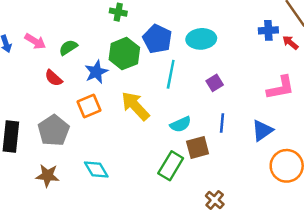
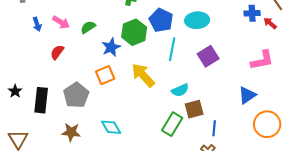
red semicircle: (54, 78) -> (57, 52), moved, turned 84
purple square: (215, 83) -> (208, 56), size x1.5
blue line: (222, 123) -> (214, 128), moved

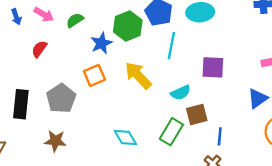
purple square: (208, 56) -> (213, 67), moved, turned 35
cyan diamond: (111, 127) -> (125, 137), moved

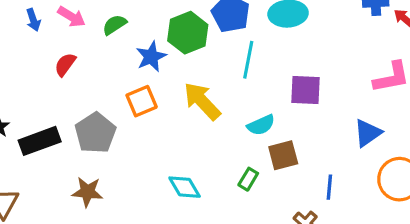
black rectangle: (21, 104) -> (40, 141), turned 64
green rectangle: (171, 132) -> (248, 179), size x0.6
blue line: (220, 136) -> (329, 187), moved

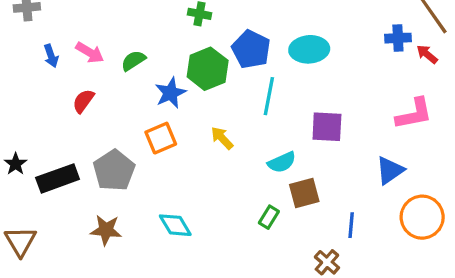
yellow arrow: (202, 101) -> (222, 138), size x0.6
cyan diamond: (185, 187) -> (175, 225), moved

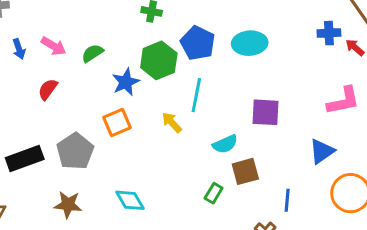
cyan line: (269, 96) -> (196, 95), moved

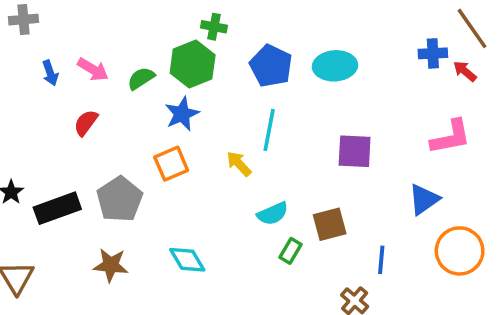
green hexagon: (159, 60) -> (193, 64), moved
cyan semicircle: (225, 144) -> (273, 214), moved

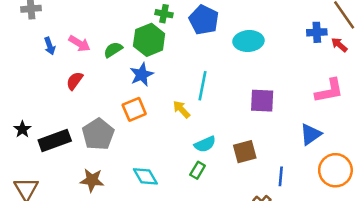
blue pentagon: (271, 66) -> (204, 20), moved
green rectangle: (290, 251) -> (198, 170), moved

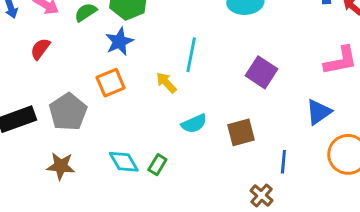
purple square: (262, 101) -> (261, 72), turned 30
green rectangle: (198, 170) -> (157, 165), moved

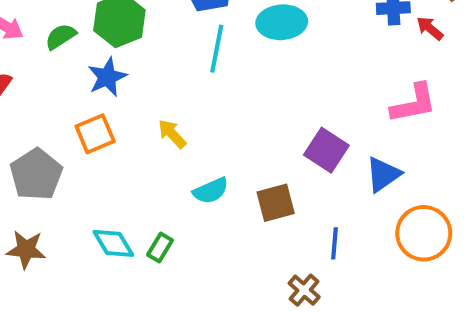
cyan line: (191, 55) -> (217, 49), moved
purple square: (261, 72) -> (326, 150), moved

